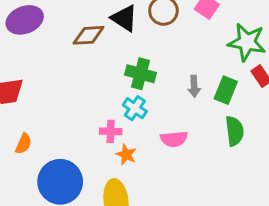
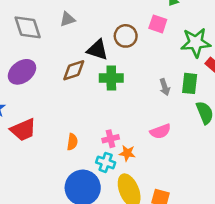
green cross: (141, 74) -> (111, 78), moved
cyan cross: (135, 108) -> (106, 162), moved
orange semicircle: (23, 144) -> (72, 142), moved

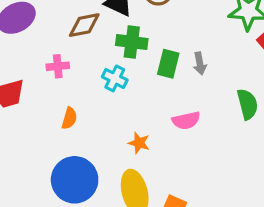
green rectangle: (190, 83) -> (168, 64), moved
pink cross: (111, 139) -> (58, 66), moved
cyan cross: (106, 162) -> (115, 78), moved

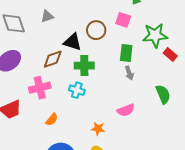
green rectangle: (168, 64) -> (126, 53), moved
pink cross: (58, 66) -> (40, 88), size x1.5
orange semicircle: (69, 118) -> (52, 119), turned 32

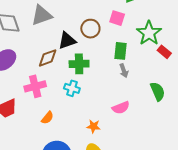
gray triangle: (47, 16) -> (42, 15), size x1.6
green star: (155, 35) -> (149, 33), turned -30
black triangle: (73, 42) -> (67, 41), turned -36

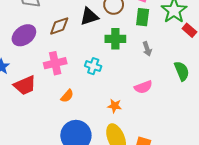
green rectangle: (121, 51) -> (143, 17), moved
brown diamond: (48, 58) -> (59, 26), moved
green cross: (79, 64) -> (115, 39), moved

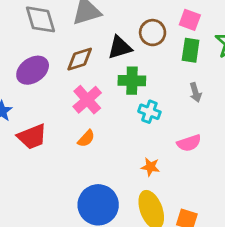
green cross: (115, 39) -> (132, 81), moved
pink cross: (55, 63) -> (87, 100), moved, turned -30
cyan cross: (93, 66) -> (149, 112), moved
orange semicircle: (67, 96) -> (86, 138), moved

